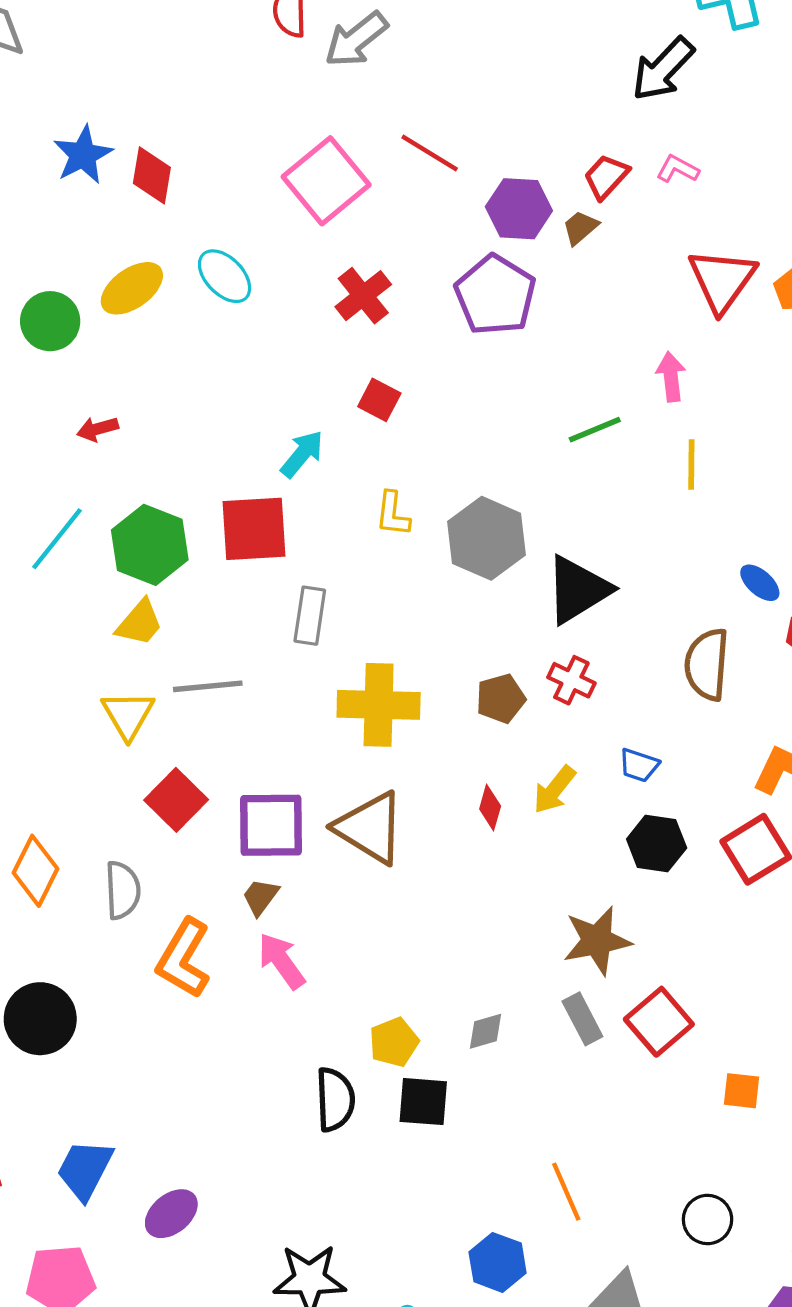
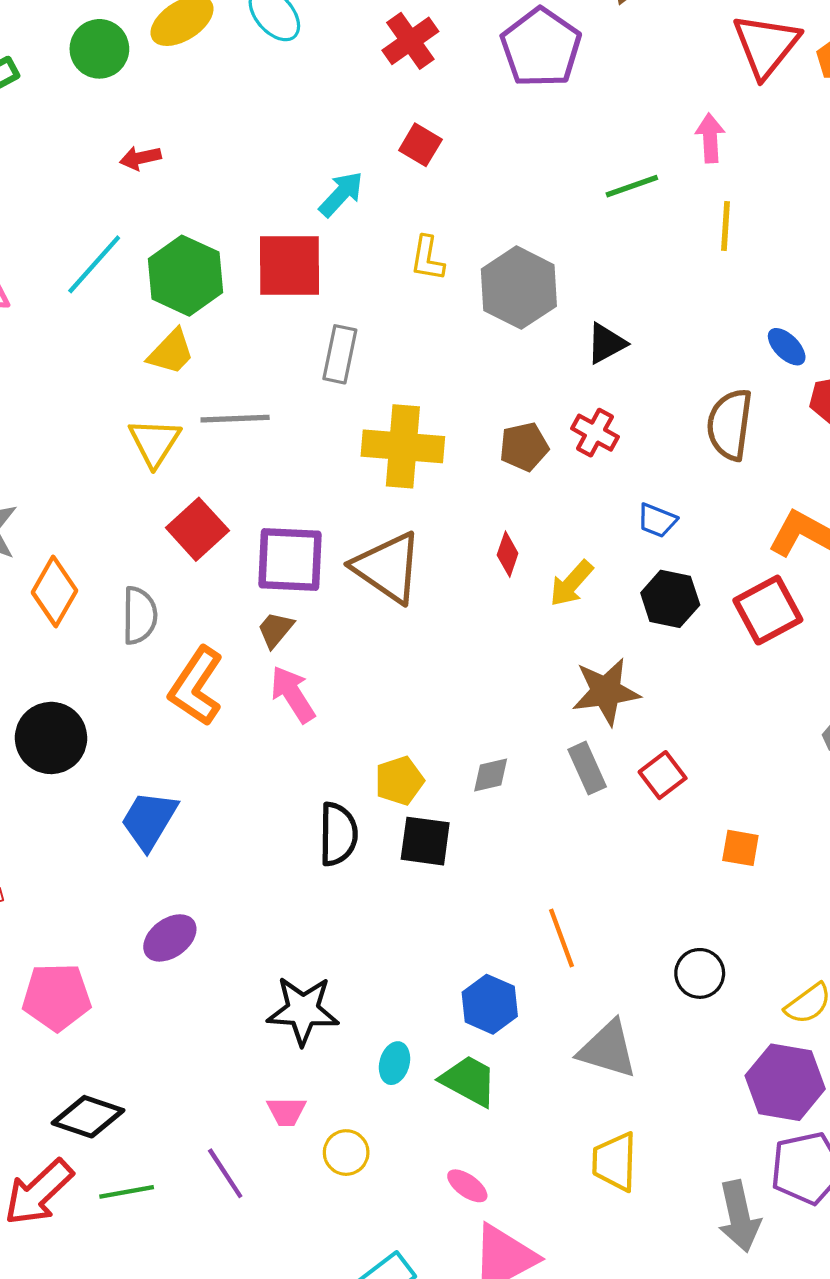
black triangle: (578, 590) -> (606, 343), size x0.6
yellow arrow: (555, 790) -> (571, 583), moved
red square: (659, 1022) -> (663, 775), size x0.7
blue trapezoid: (85, 1170) -> (149, 820), moved

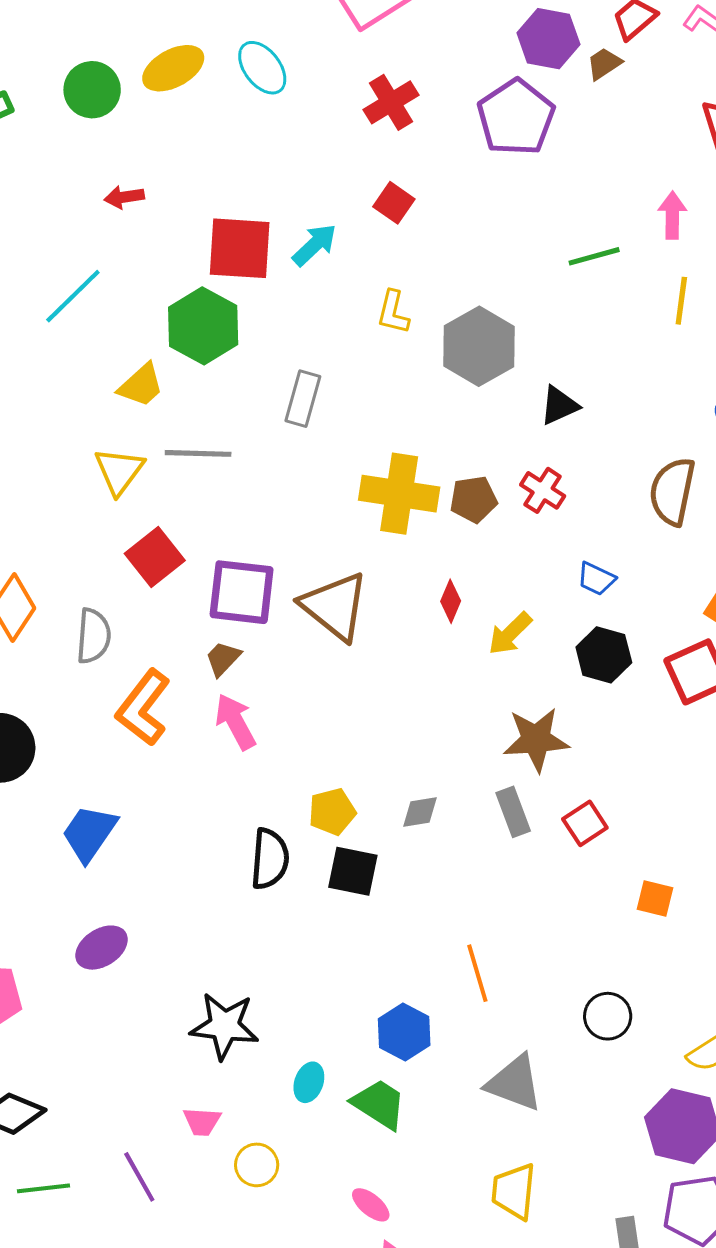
red square: (289, 265) -> (240, 248), moved
green hexagon: (186, 276) -> (203, 326), moved
yellow cross: (403, 446) -> (399, 494), moved

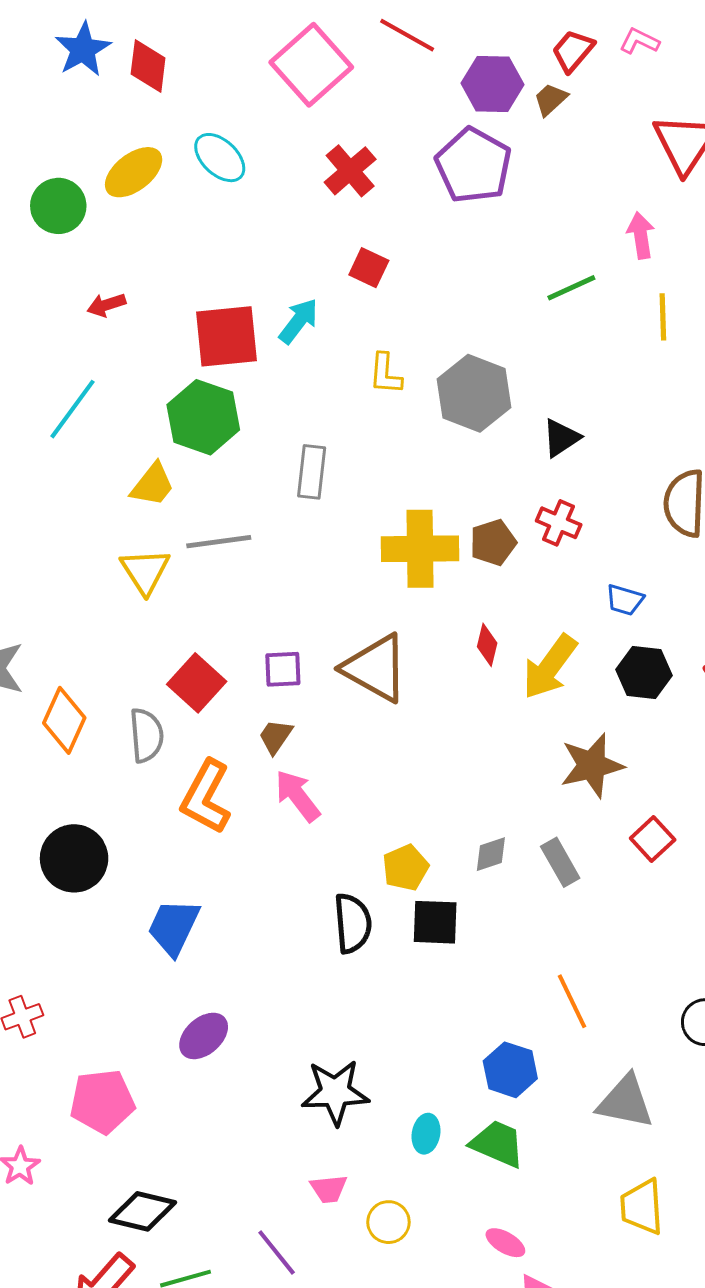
red square: (155, 557) -> (197, 683), moved
purple square: (242, 592) -> (283, 669), size x0.6
yellow arrow: (510, 634) -> (550, 667), size x1.4
gray rectangle: (513, 812) -> (560, 862), moved

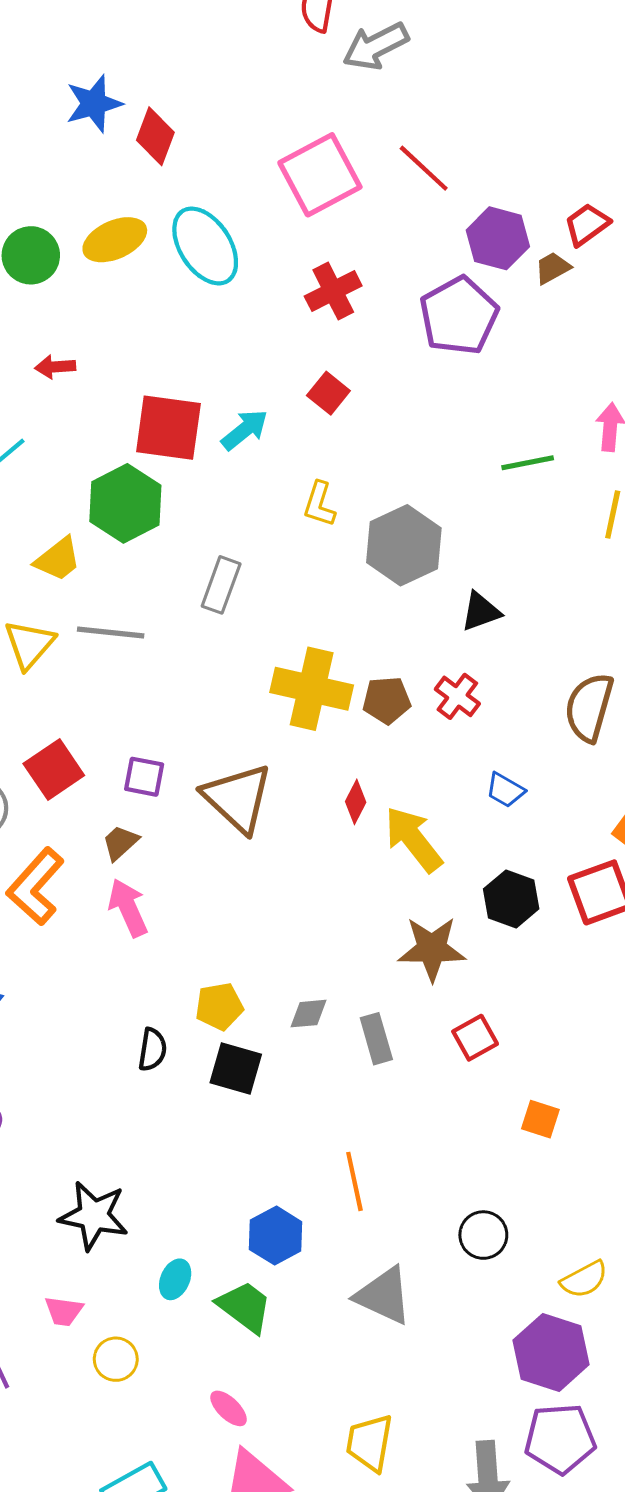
cyan ellipse: (220, 158) -> (205, 246), size x1.4
yellow arrow: (550, 667) -> (413, 839), turned 92
black hexagon: (644, 673) -> (511, 899), moved
black semicircle: (353, 923) -> (152, 1050), size x0.7
yellow trapezoid: (642, 1207) -> (370, 1443), moved

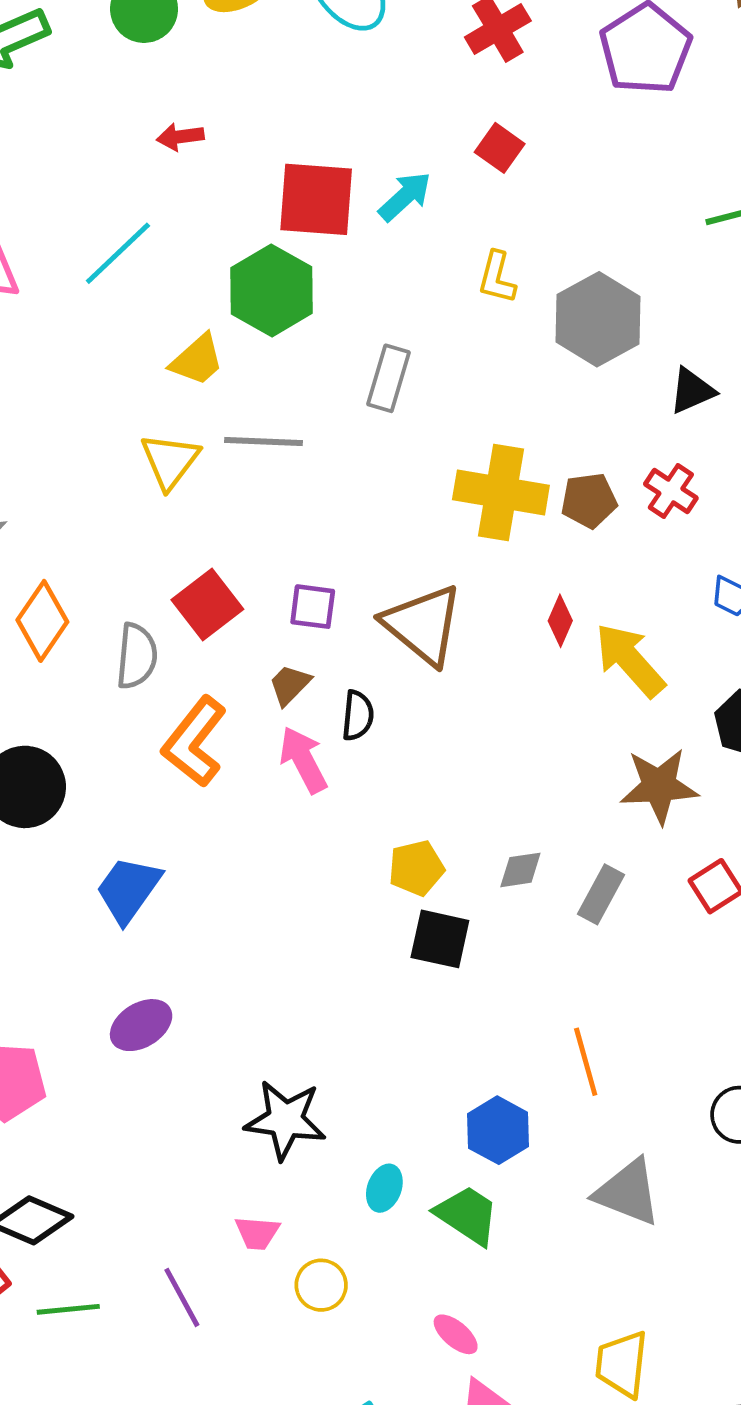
gray rectangle: (376, 1039) -> (601, 894), turned 48
black semicircle: (152, 1050) -> (358, 716), moved

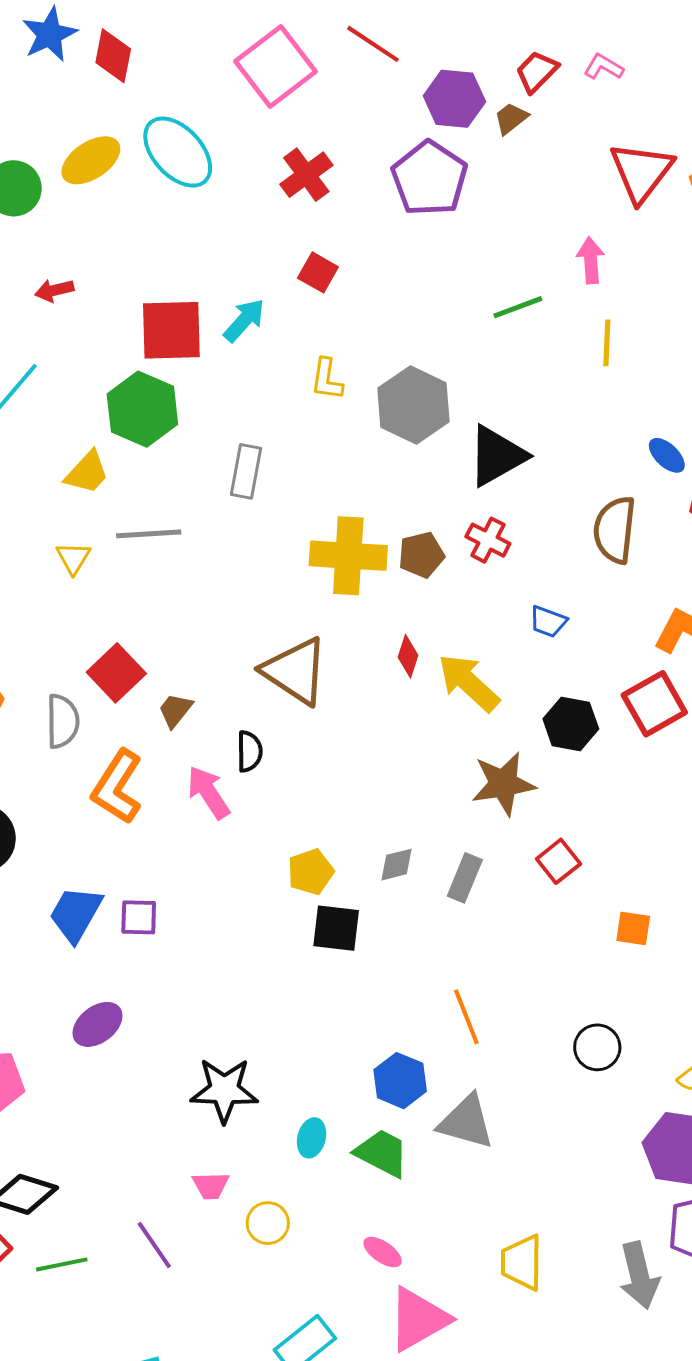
black triangle: (692, 391) -> (497, 456), size x1.6
yellow triangle: (170, 461) -> (73, 558), size x0.7
purple square: (313, 607) -> (139, 917), moved
brown trapezoid: (290, 685) -> (175, 710), moved
gray triangle: (628, 1192) -> (466, 1122), moved

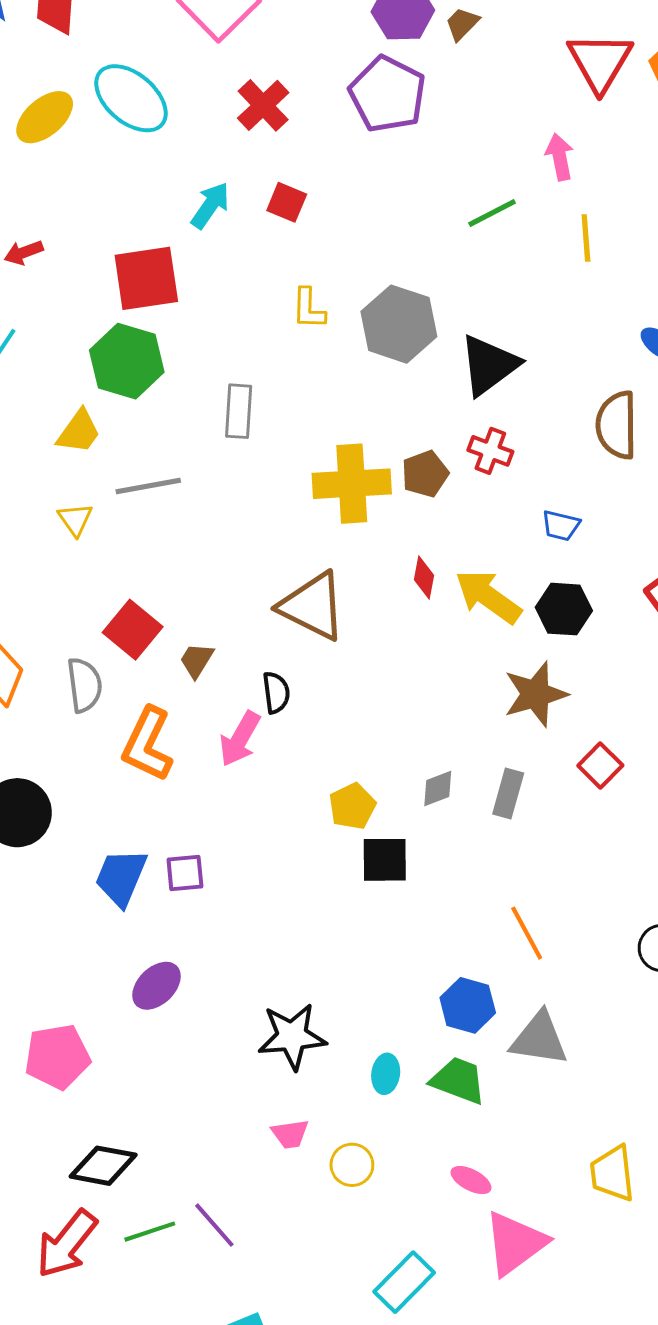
cyan arrow: (244, 320) -> (210, 205), moved
black hexagon: (571, 724) -> (564, 609), moved
pink arrow: (208, 792) -> (240, 739), turned -110
purple line: (154, 1245) -> (214, 1225), moved

